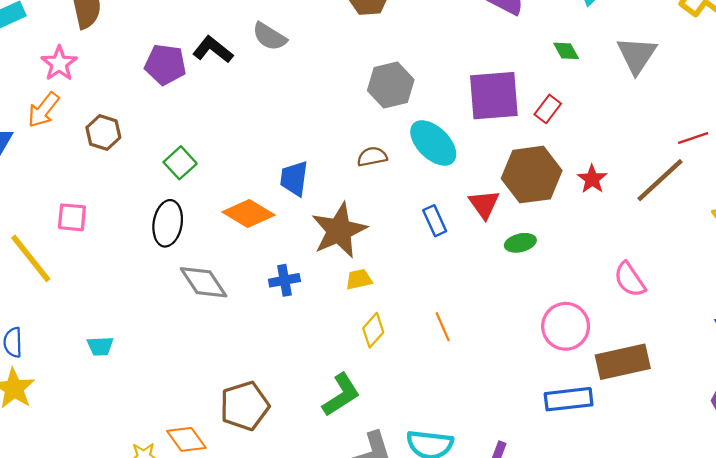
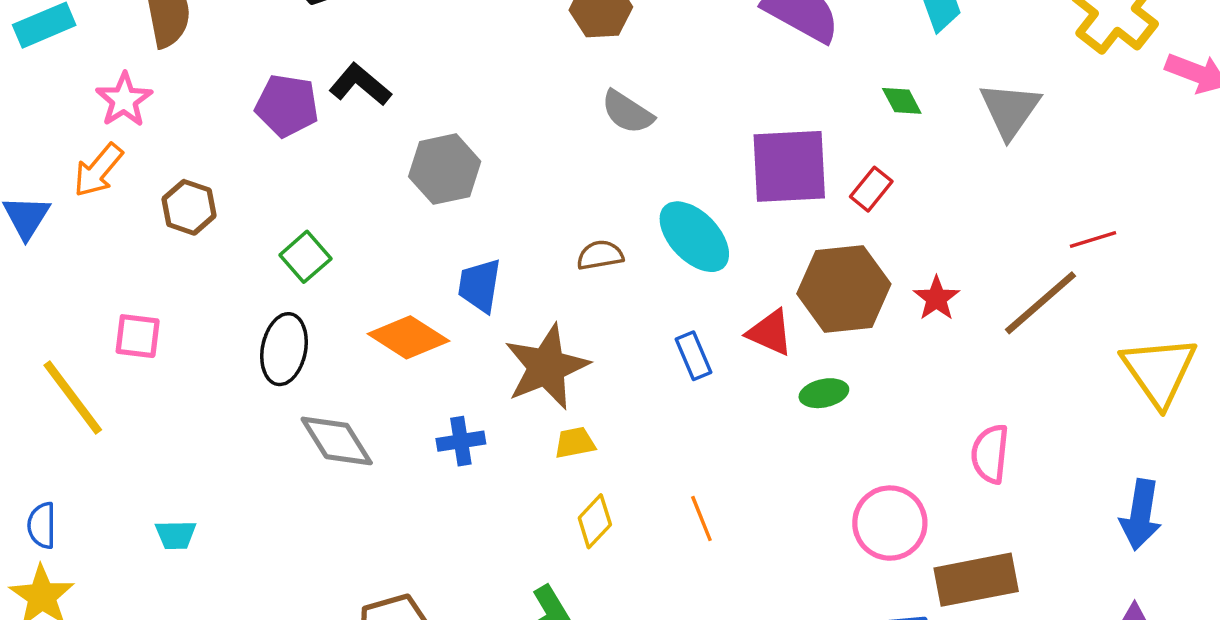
gray semicircle: (270, 37) -> (627, 112), moved
gray hexagon: (391, 85) -> (445, 169), moved
red triangle: (484, 204) -> (770, 333), turned -32
pink semicircle: (630, 280) -> (990, 454), turned 39

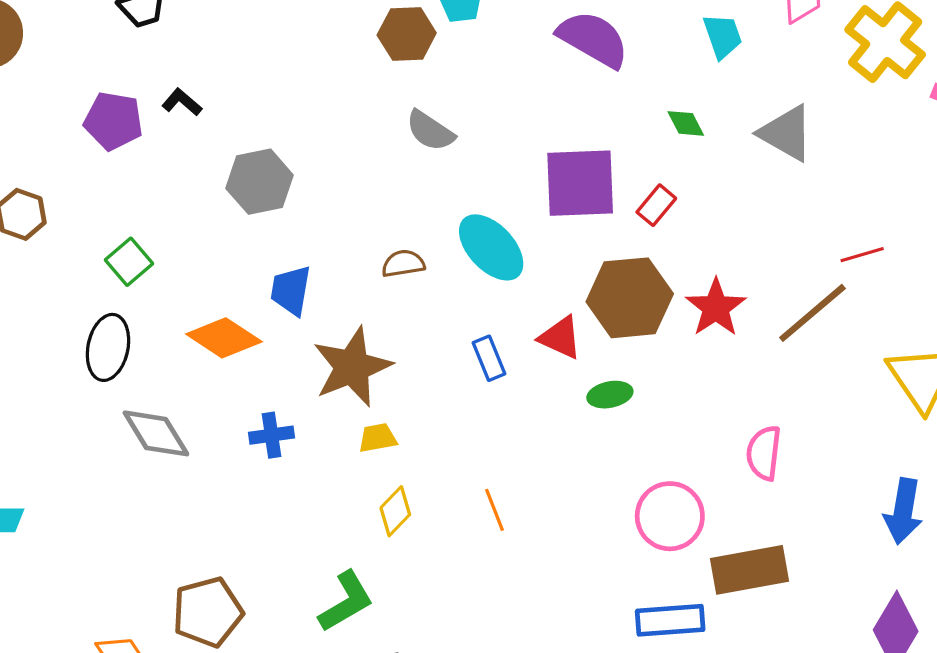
black L-shape: (360, 85) -> (182, 102), size x0.7
gray triangle: (1010, 110) -> (786, 133), turned -36
red star: (936, 298) -> (716, 308), size x1.4

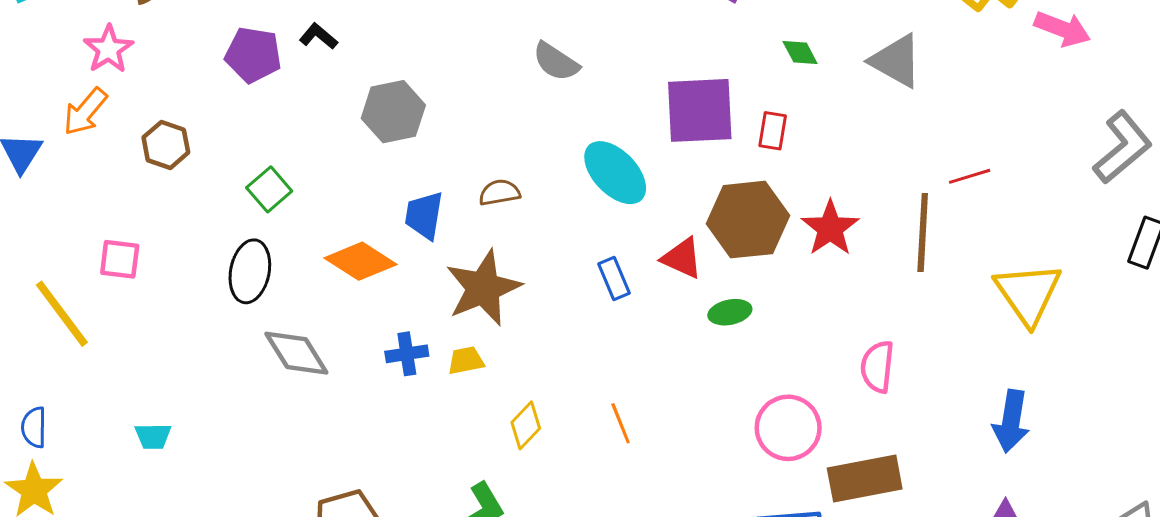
red rectangle: (656, 205) -> (773, 131), turned -30
brown semicircle: (403, 264) -> (499, 193), moved
brown line: (812, 313) -> (923, 232), turned -46
yellow trapezoid: (378, 438) -> (466, 361), moved

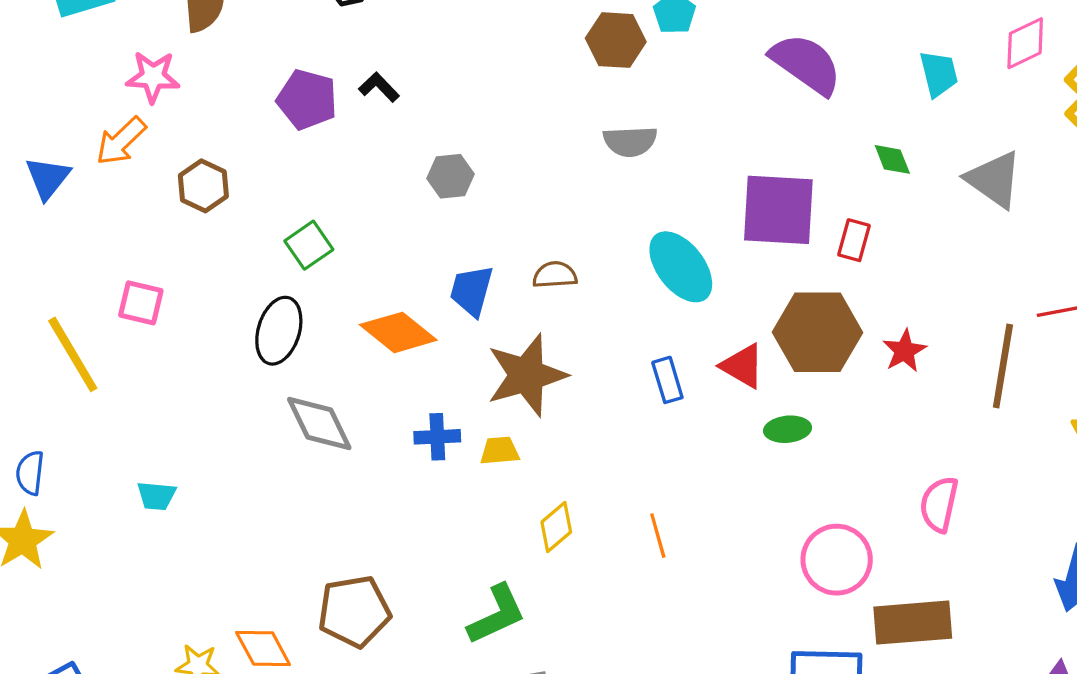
pink star: (108, 49) -> (153, 77), turned 30
gray semicircle: (556, 62) -> (630, 141), turned -42
gray hexagon: (393, 112) -> (450, 176), size x0.7
red star: (830, 228) -> (904, 351), size x0.7

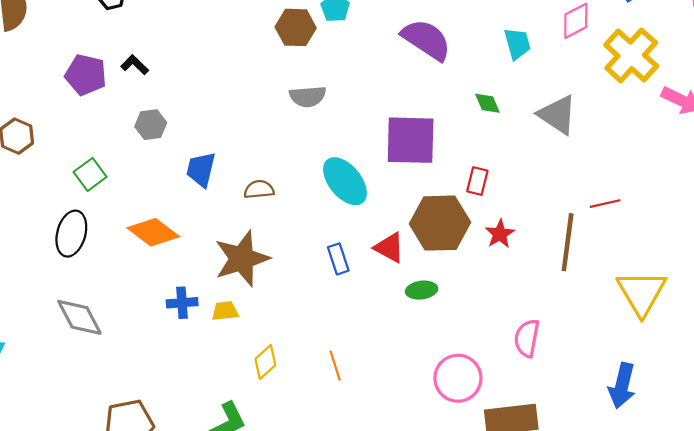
gray hexagon: (450, 176) -> (151, 125), moved
red rectangle: (854, 240) -> (477, 181), moved
blue trapezoid: (472, 291) -> (201, 170), moved
gray diamond: (319, 423) -> (79, 317), moved

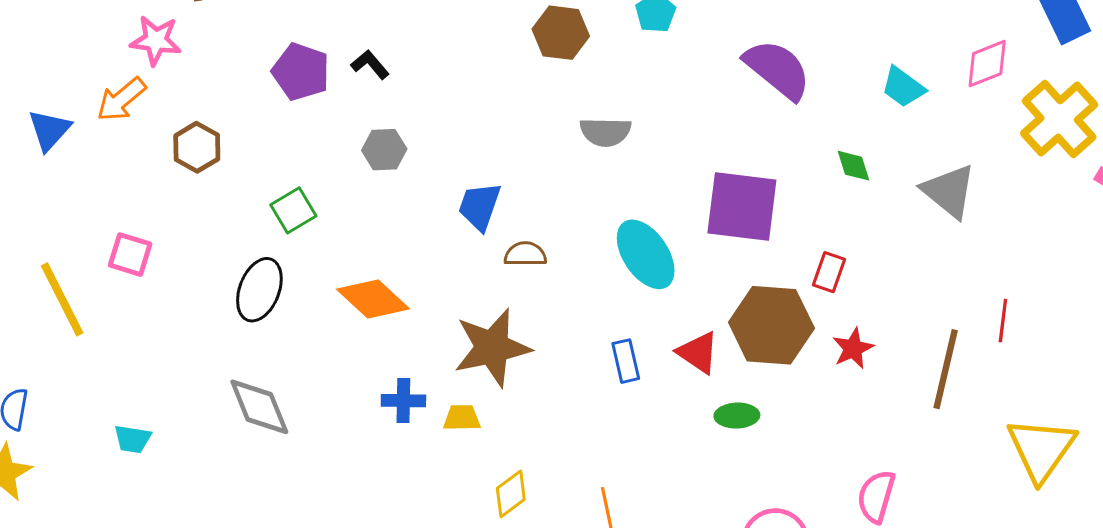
brown hexagon: (296, 27) -> (561, 33), moved
cyan trapezoid: (517, 44) -> (903, 87), turned 136
blue trapezoid: (201, 170) -> (480, 206), moved
red line: (605, 204) -> (1003, 321), turned -76

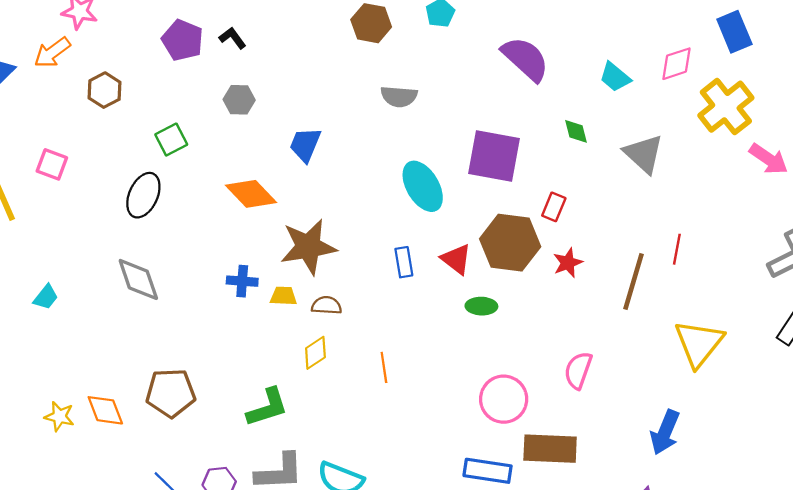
brown semicircle: (525, 254) -> (327, 305), moved
orange diamond: (373, 299) -> (251, 194), moved
cyan trapezoid: (133, 439) -> (46, 297), turned -64

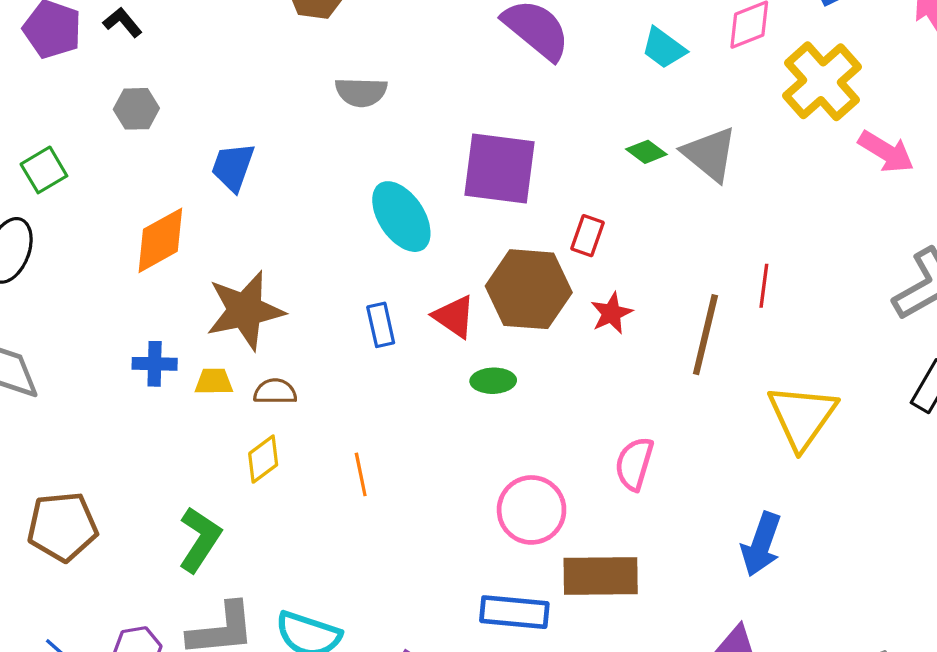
green diamond: (576, 131) -> (646, 152), moved, turned -36
orange diamond: (251, 194) -> (160, 240), turned -72
green L-shape: (267, 407) -> (200, 539), turned -36

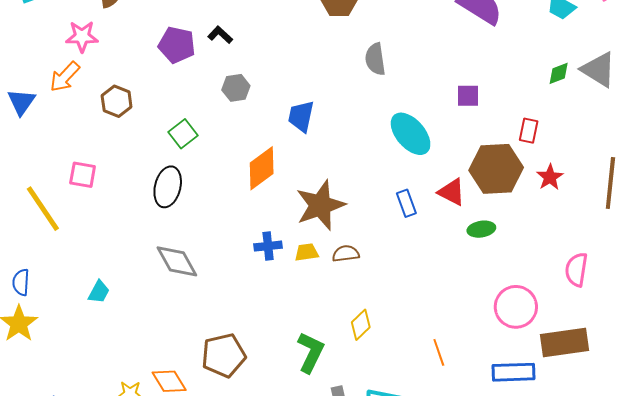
gray semicircle: (361, 92) -> (375, 59), turned 88
green diamond: (646, 152) -> (559, 73), turned -50
purple square: (499, 168) -> (468, 96), size x0.5
yellow diamond: (263, 459) -> (361, 325), moved
orange line: (361, 474) -> (439, 352), moved

